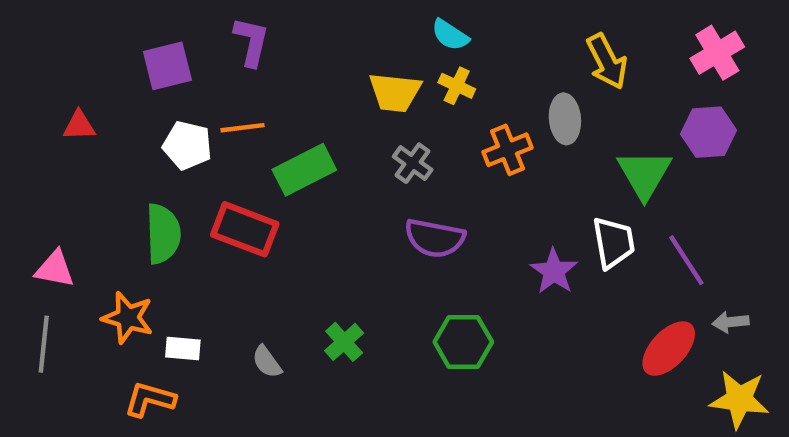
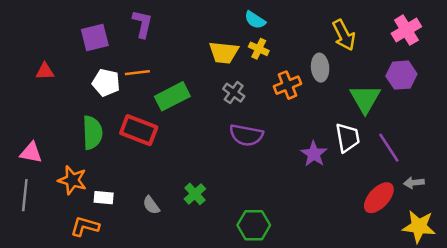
green hexagon: (463, 342) -> (254, 225), moved

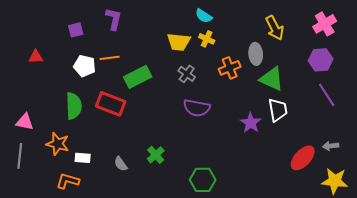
purple square: (95, 38) -> (76, 30), size x0.7
green triangle: (365, 99) -> (272, 79), moved, turned -36
purple line: (389, 148) -> (327, 95), moved

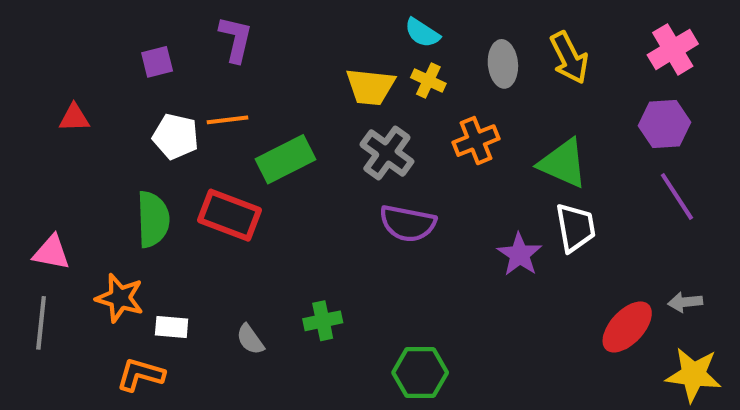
gray ellipse: (256, 54) -> (503, 64), moved
gray cross: (187, 74) -> (387, 153), size x1.4
green cross: (156, 155) -> (323, 321), turned 30

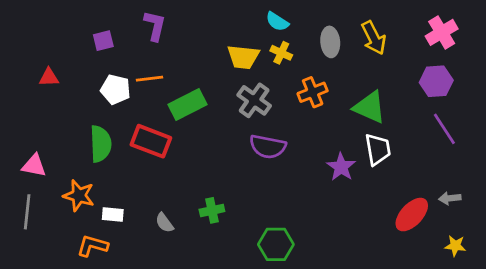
yellow star: (693, 375) -> (455, 246), size x0.6

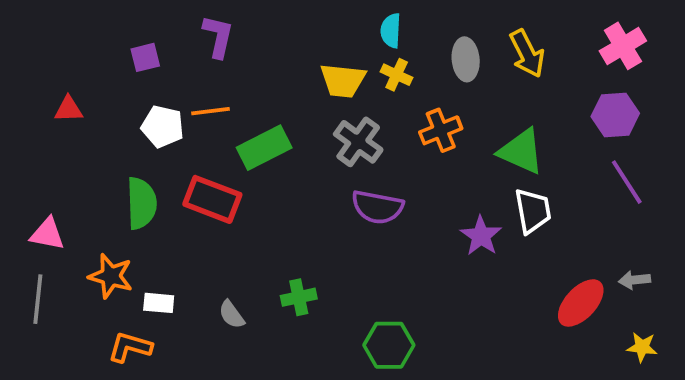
cyan semicircle: (277, 22) -> (391, 31), turned 60

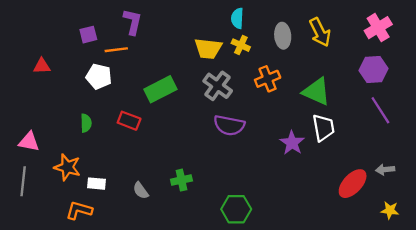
orange line: (210, 111) -> (116, 50), moved
red rectangle: (212, 199) -> (129, 121), size x0.7
green semicircle: (141, 203) -> (86, 123), size x0.6

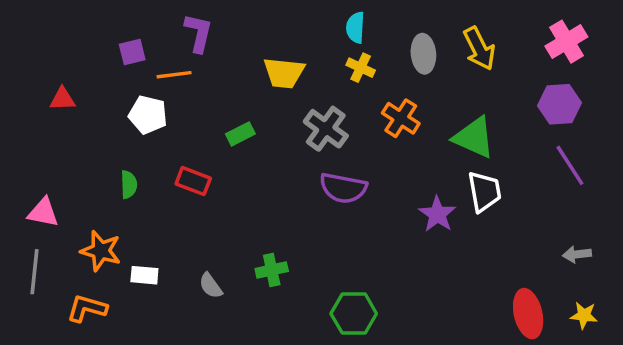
yellow trapezoid: (208, 49) -> (284, 73), moved
orange cross: (268, 79) -> (401, 118), turned -35
green rectangle: (160, 89) -> (240, 134), size x0.6
red ellipse: (353, 184) -> (528, 314), moved, turned -56
orange L-shape: (79, 210) -> (87, 308), moved

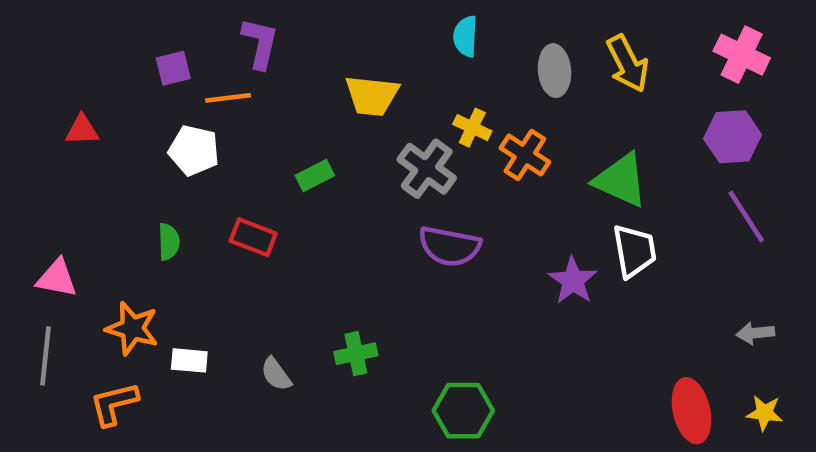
pink cross: (566, 42) -> (742, 55), turned -33
yellow cross: (361, 68) -> (472, 128), moved
orange L-shape: (87, 308) -> (114, 404), turned -30

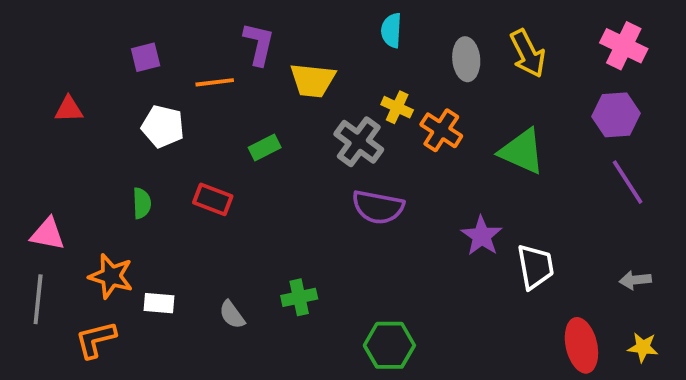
purple L-shape: (260, 43) -> (259, 44), moved
orange line: (228, 98) -> (215, 82), moved
white trapezoid: (634, 251) -> (535, 267), moved

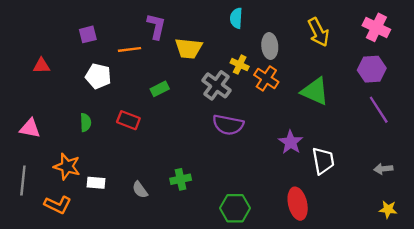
gray ellipse: (466, 59) -> (270, 46), moved
pink triangle: (48, 234) -> (30, 128), moved
orange L-shape: (96, 340) -> (58, 205), turned -140
red ellipse: (581, 345) -> (298, 204), moved

